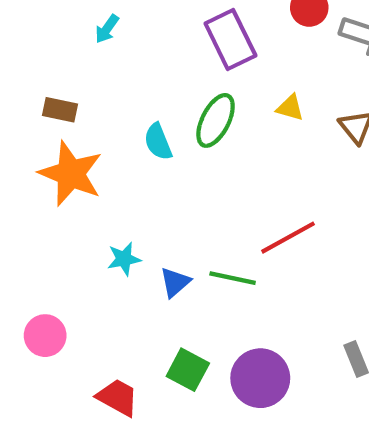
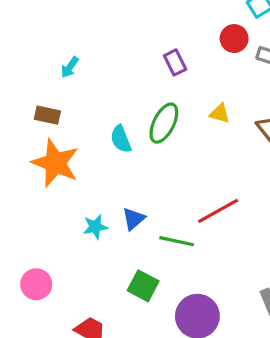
cyan arrow: (107, 29) -> (70, 67), moved
purple rectangle: (230, 40) -> (175, 62), size x0.6
blue triangle: (175, 282) -> (134, 219), moved
green square: (188, 370) -> (143, 286), moved

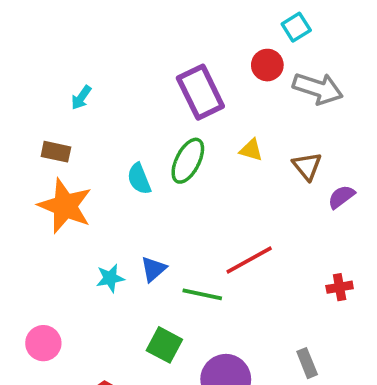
purple rectangle: (175, 62) -> (200, 92), size x1.8

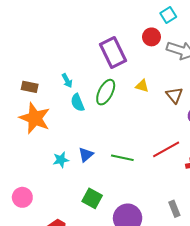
cyan arrow: (81, 98) -> (67, 81), moved, turned -64
red line: (249, 260) -> (166, 149), moved
green line: (202, 294) -> (122, 158), moved

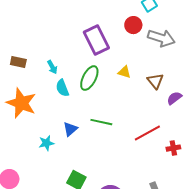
brown rectangle: (30, 87) -> (18, 62), moved
blue triangle: (86, 155) -> (70, 129), moved
green line: (122, 158) -> (101, 122), moved

